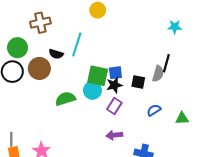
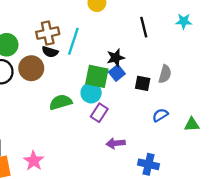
brown cross: (40, 23) -> (48, 33), moved
black line: (166, 63) -> (144, 27), moved, turned -30
blue square: (115, 73) -> (117, 73), turned -32
black star: (114, 85) -> (116, 58), moved
purple rectangle: (114, 106) -> (99, 113), moved

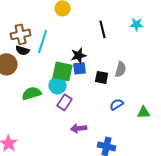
blue square: (117, 73) -> (80, 68), turned 32

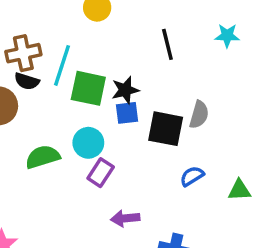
green square: (63, 71) -> (88, 88), moved
black square: (102, 77) -> (166, 129), size x1.5

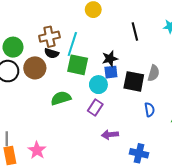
green square: (88, 88) -> (78, 65), moved
cyan circle: (88, 143) -> (98, 85), moved
blue semicircle: (192, 176) -> (149, 110), turned 112

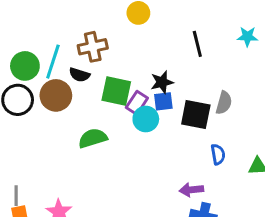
brown cross: (49, 37) -> (93, 47), moved
cyan line: (72, 44) -> (53, 62), moved
purple rectangle: (95, 108) -> (137, 103), moved
purple arrow: (110, 135) -> (191, 190), moved

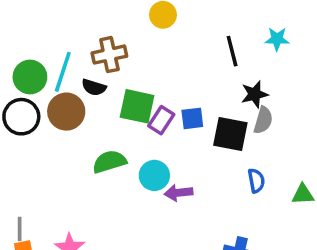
cyan star: (247, 36) -> (277, 39), moved
black star: (162, 82) -> (255, 94), moved
cyan circle: (146, 119) -> (154, 175), moved
purple arrow: (191, 190) -> (179, 193), moved

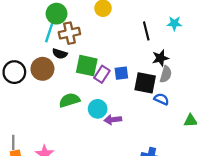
cyan line: (63, 72) -> (50, 30), moved
green circle: (30, 77) -> (57, 14), moved
blue semicircle: (256, 181) -> (161, 99), moved, turned -56

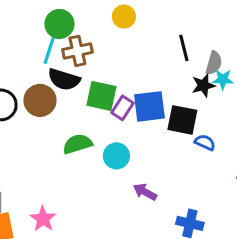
cyan star: (174, 23) -> (223, 79), moved
black semicircle: (60, 54) -> (64, 79), size x1.5
blue square: (121, 73) -> (149, 106), size x1.6
gray semicircle: (166, 74) -> (214, 63), moved
purple arrow: (113, 120) -> (145, 192), moved, turned 35

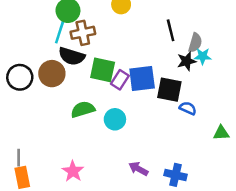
purple arrow: (145, 192) -> (138, 169), moved
pink star: (43, 219) -> (73, 171), moved

